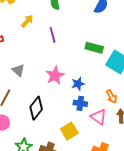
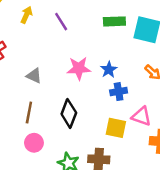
pink star: (55, 76) -> (79, 68), turned -30
pink triangle: (99, 117) -> (141, 116), moved
yellow square: (69, 131) -> (116, 128), turned -30

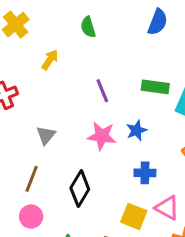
purple line: (61, 22) -> (102, 91), moved
blue star: (109, 70) -> (136, 130), moved
gray triangle: (34, 76) -> (46, 135), turned 35

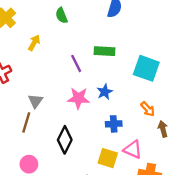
green rectangle: (155, 87) -> (104, 51), moved
brown line: (32, 179) -> (26, 122), moved

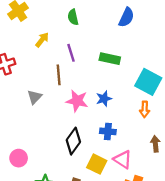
purple line: (76, 63) -> (71, 53), moved
orange arrow: (148, 109) -> (145, 109), moved, turned 35
brown line: (26, 122) -> (59, 75), moved, turned -30
black diamond: (65, 140) -> (73, 141), moved

